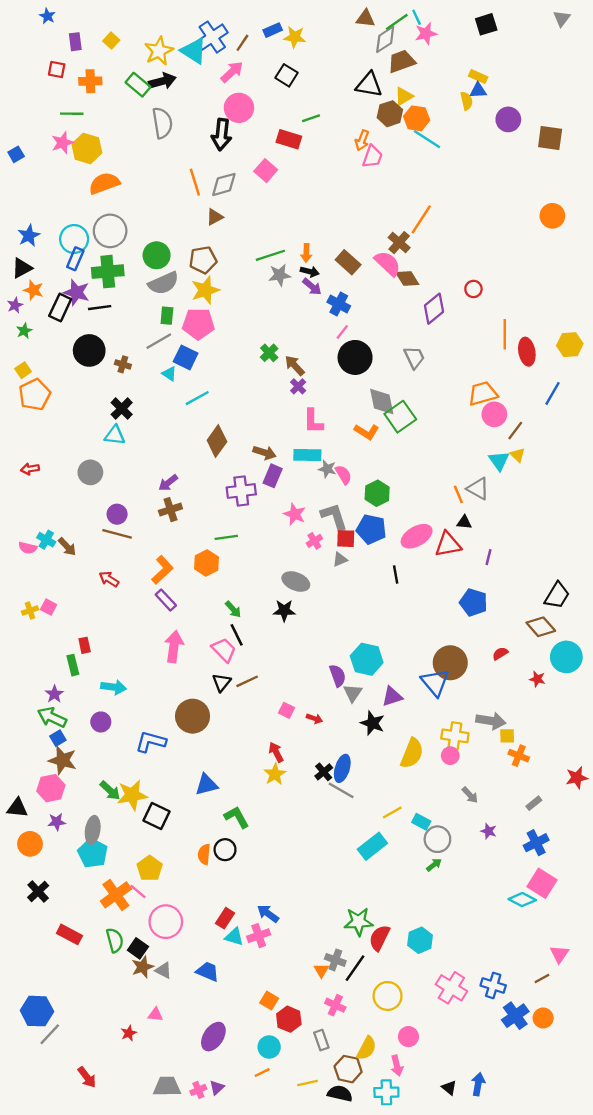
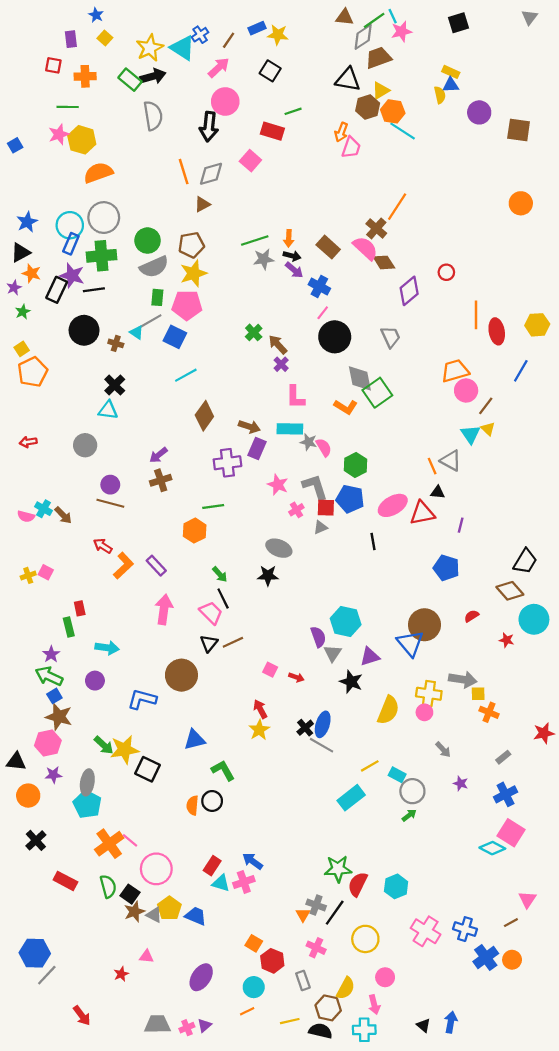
blue star: (47, 16) -> (96, 15), moved
blue cross: (212, 37) -> (200, 35), size x0.6
cyan triangle: (169, 374) -> (137, 332), moved
orange L-shape: (162, 570) -> (123, 566), moved
yellow pentagon: (150, 868) -> (169, 908), moved

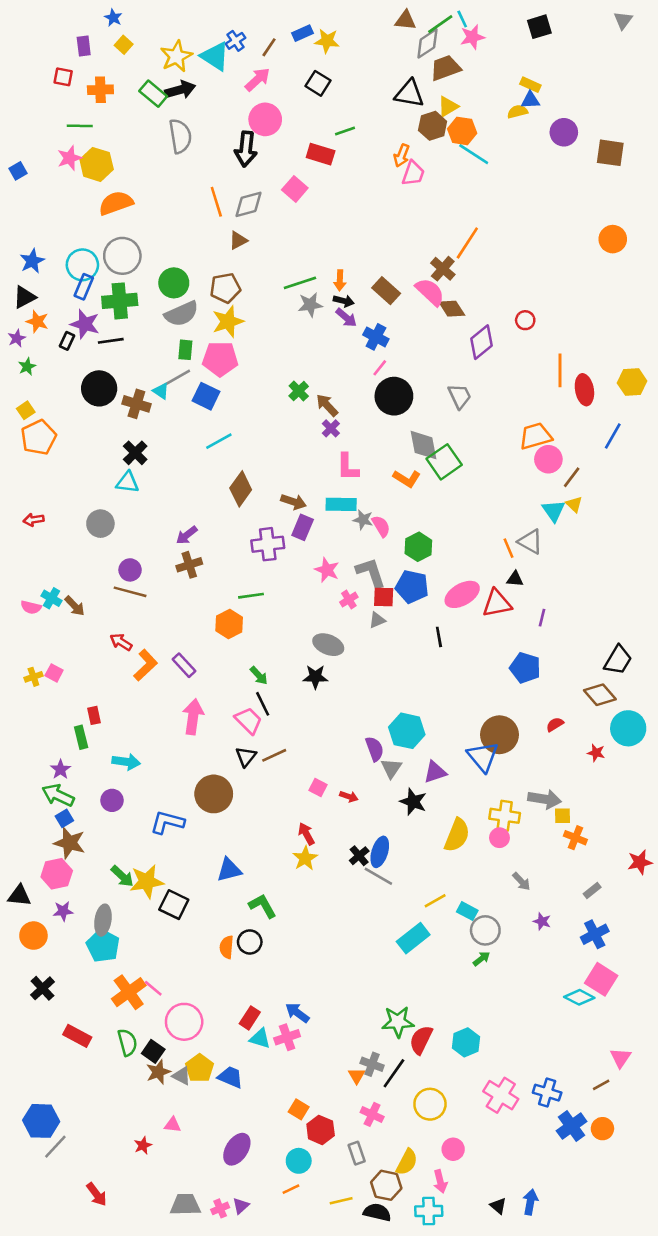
yellow semicircle: (440, 95) -> (517, 112), turned -91
black rectangle: (57, 290) -> (67, 341), size x0.6
brown cross: (116, 343) -> (136, 404), size x1.5

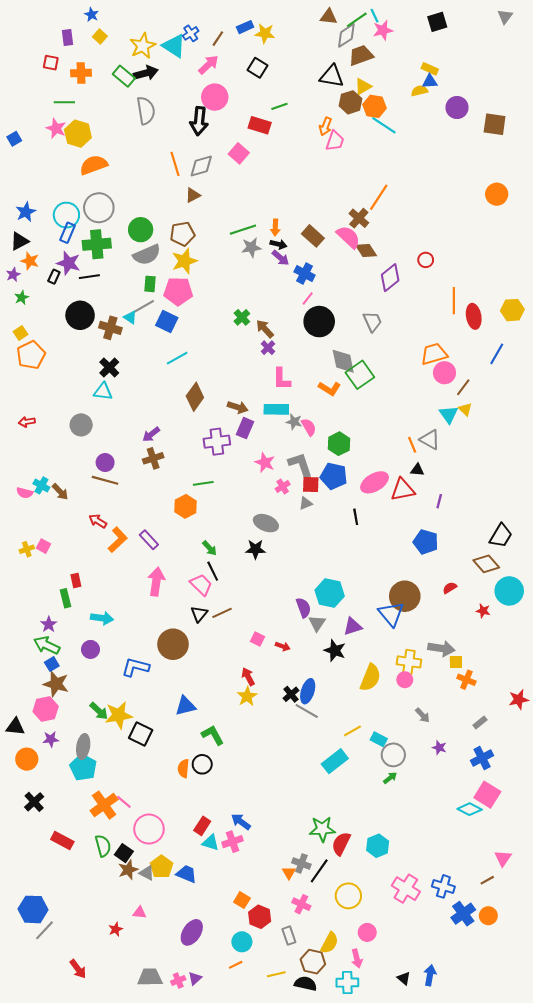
pink star: (70, 158) -> (56, 128), turned -30

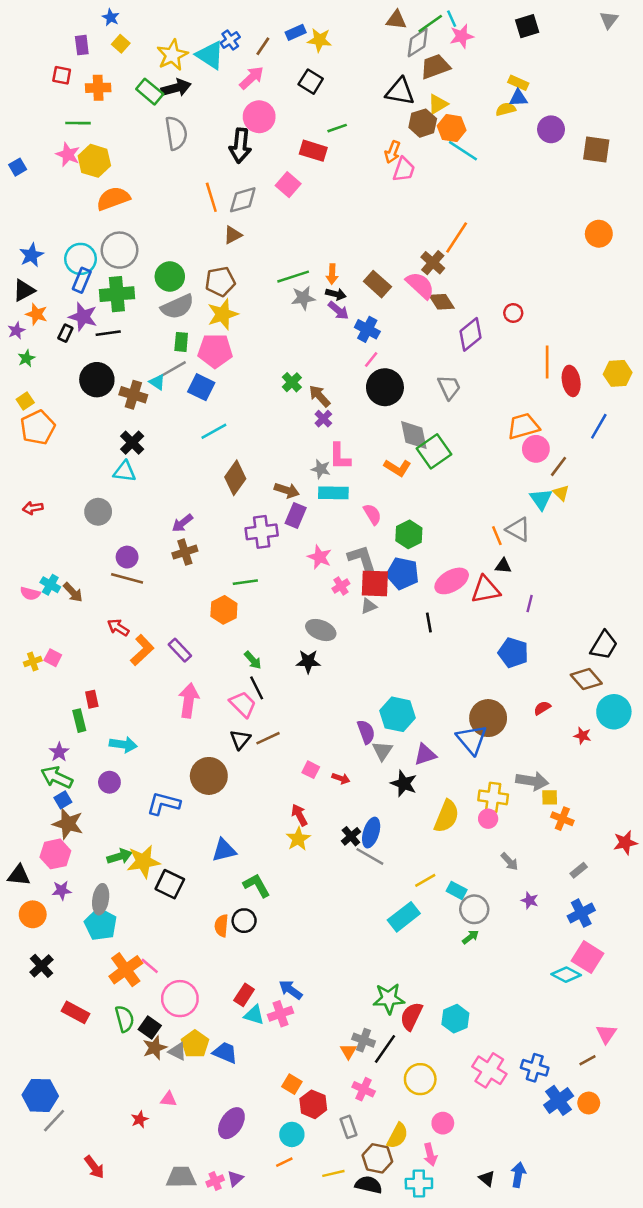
gray star: (294, 422) -> (321, 469), moved
red square: (311, 484) -> (375, 583), size x1.4
green arrow: (99, 711) -> (120, 856), turned -60

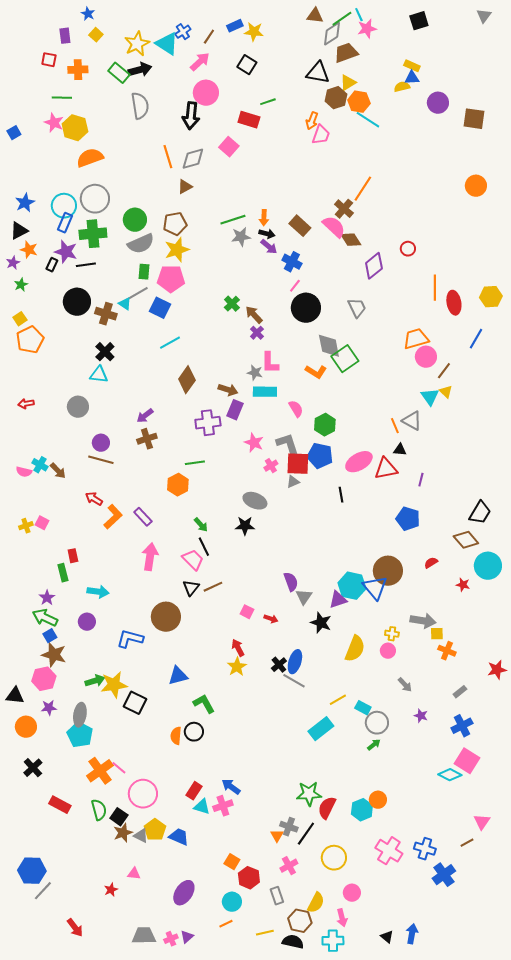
cyan hexagon: (398, 714) -> (352, 586), moved
yellow cross: (493, 797) -> (392, 634), size x0.6
pink cross: (364, 1089) -> (289, 866), turned 36
orange circle: (589, 1103) -> (378, 800), moved

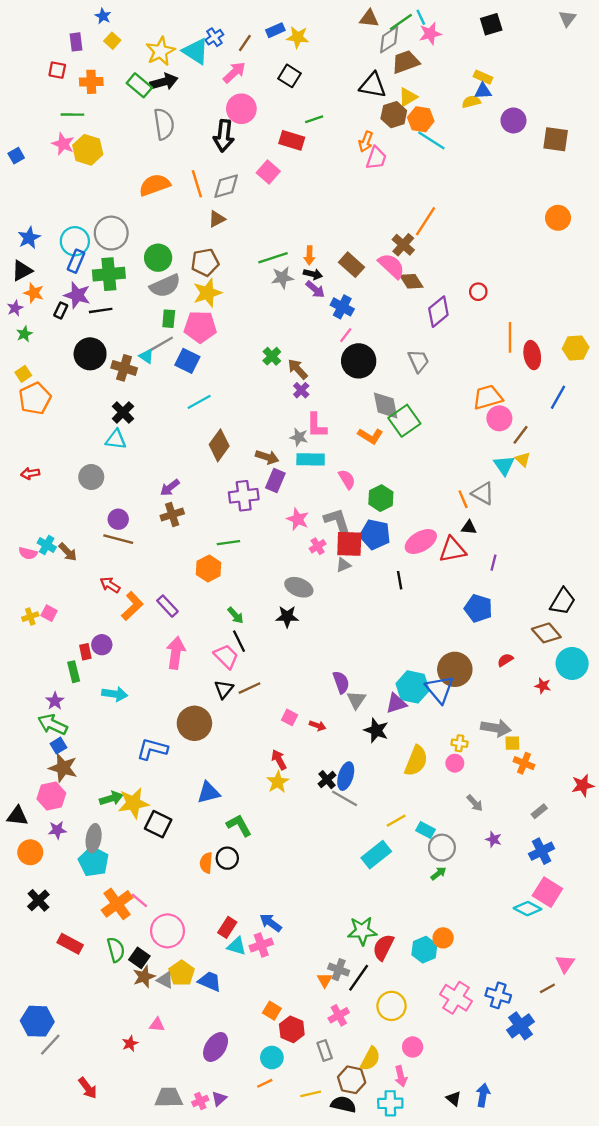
orange semicircle: (90, 158) -> (155, 185), moved
purple circle: (87, 622) -> (102, 645), moved

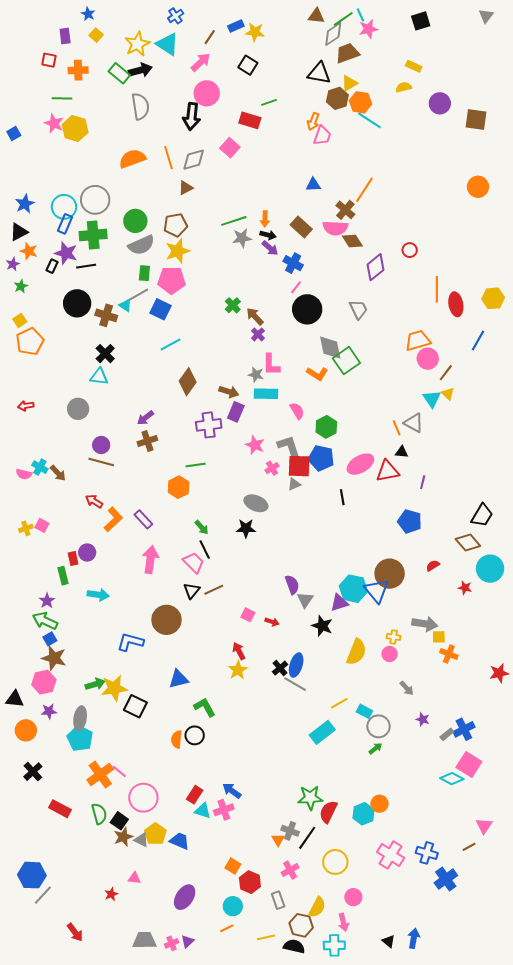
blue cross: (214, 37) -> (176, 16), moved
blue triangle: (483, 91) -> (313, 185), moved
pink semicircle: (391, 266) -> (335, 228), turned 140
gray rectangle: (539, 811) -> (447, 734), moved

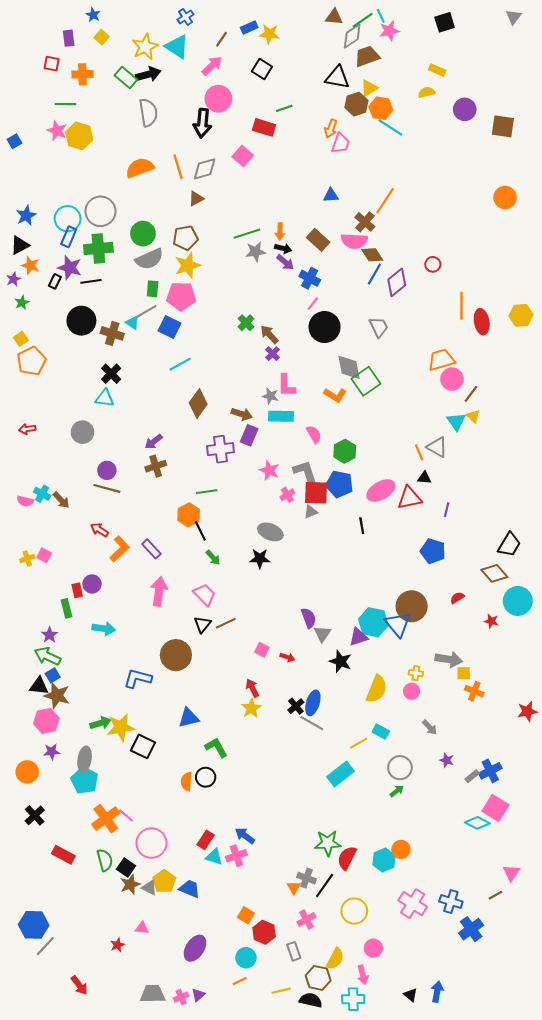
blue line: (478, 340) -> (374, 274), moved
black line: (205, 549) -> (200, 531), moved
black triangle: (15, 699) -> (39, 686), moved
cyan rectangle: (364, 711) -> (381, 732), moved

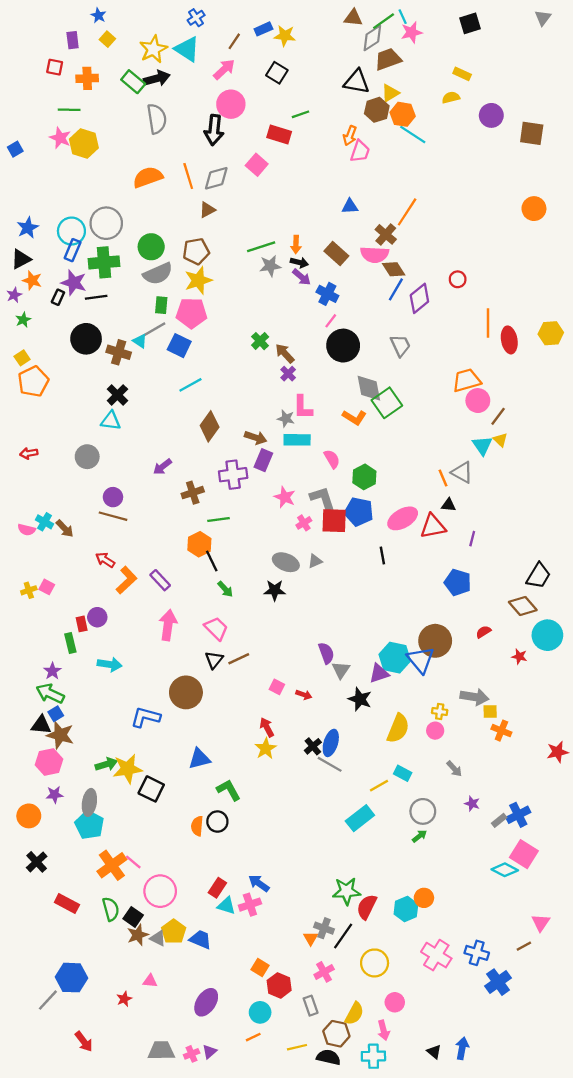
brown cross: (156, 466) -> (193, 493), moved
gray triangle: (311, 512) -> (315, 561), moved
blue hexagon: (34, 925) -> (71, 978), moved

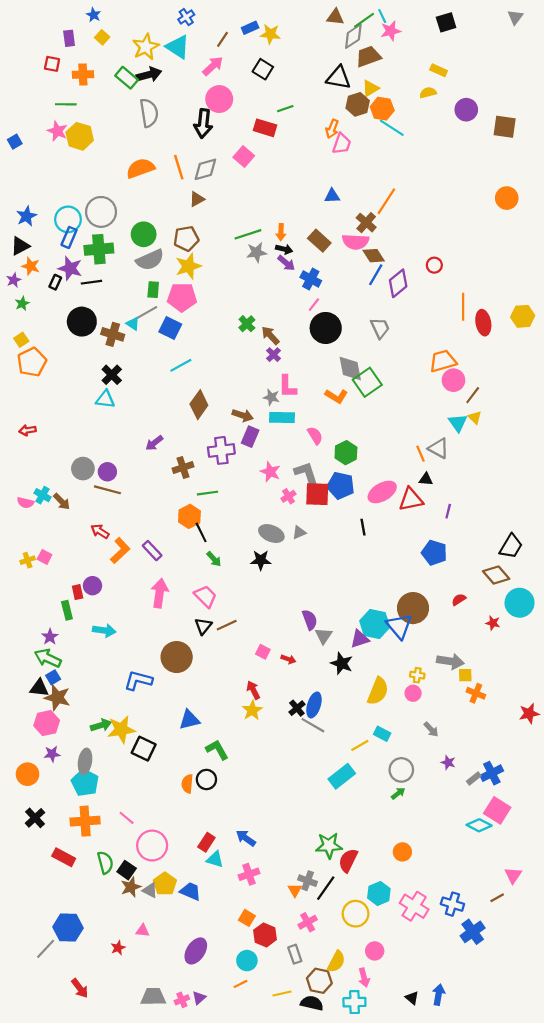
gray circle: (87, 457) -> (83, 469), moved
orange cross: (112, 865) -> (85, 821), moved, turned 32
pink cross: (250, 905) -> (249, 874), moved
cyan hexagon: (406, 909) -> (379, 893), moved

